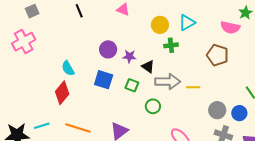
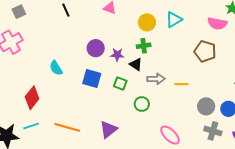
green cross: (171, 45) -> (144, 46), moved
gray arrow: (168, 82) -> (156, 79), size x0.7
red diamond: (62, 93) -> (32, 98), moved

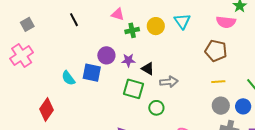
cyan triangle: (174, 19) -> (182, 21), turned -30
green cross: (144, 46) -> (132, 30), moved
blue square: (92, 79) -> (92, 73), moved
green square: (120, 83) -> (133, 89), size x1.5
yellow line: (181, 84) -> (218, 82), moved

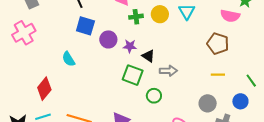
blue square: (92, 73) -> (85, 26), moved
gray circle: (221, 106) -> (208, 103), moved

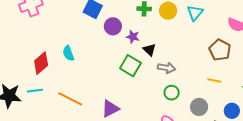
cyan semicircle: (68, 59) -> (68, 53), moved
green circle: (154, 96) -> (172, 93), moved

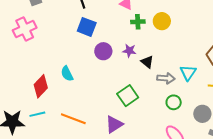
cyan triangle: (195, 13) -> (188, 73), moved
purple circle: (113, 26) -> (103, 51), moved
green square: (130, 66) -> (128, 96), moved, turned 30

